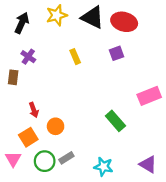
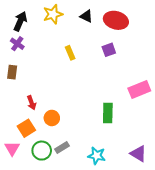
black triangle: (93, 17) -> (86, 16), size x0.6
purple cross: (28, 57) -> (17, 44), moved
green rectangle: (115, 121) -> (108, 113), turned 42

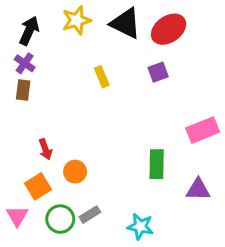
black triangle: (86, 16) -> (126, 23), size x1.6
red ellipse: (116, 20) -> (169, 29), turned -50
brown rectangle: (12, 72) -> (23, 90), moved
purple triangle: (138, 154) -> (198, 189), moved, turned -30

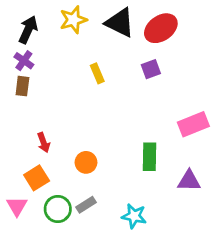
orange circle: (75, 172) -> (86, 162), moved

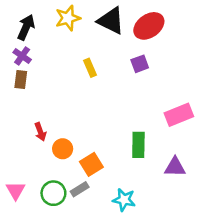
orange circle: (86, 162) -> (63, 149), moved
orange square: (37, 178) -> (91, 164), moved

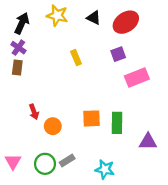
yellow star: (68, 18) -> (57, 15), turned 30
black triangle: (111, 21) -> (94, 18), size x0.6
pink rectangle: (179, 115) -> (137, 77), moved
orange square: (91, 164) -> (91, 118), moved, turned 30

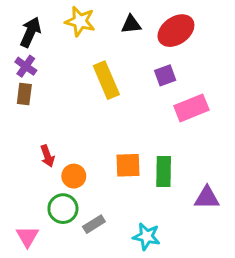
black triangle: (94, 18) -> (131, 24), turned -32
yellow rectangle: (76, 58) -> (106, 80), size x1.6
pink triangle: (13, 162) -> (27, 236), moved
green circle: (45, 164) -> (63, 209), moved

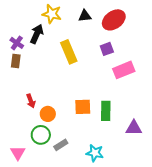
black arrow: (30, 32) -> (37, 34), moved

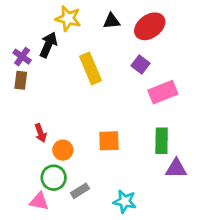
purple square: (107, 49) -> (141, 64), turned -32
green rectangle: (106, 111) -> (162, 141), moved
pink triangle: (18, 153) -> (39, 201), moved, turned -49

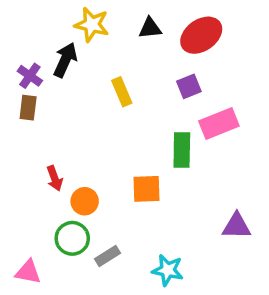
purple square: (141, 64) -> (189, 86), turned 30
yellow rectangle: (90, 68) -> (122, 92), size x0.7
green rectangle: (162, 141) -> (182, 150), moved
pink triangle: (39, 201) -> (28, 272), moved

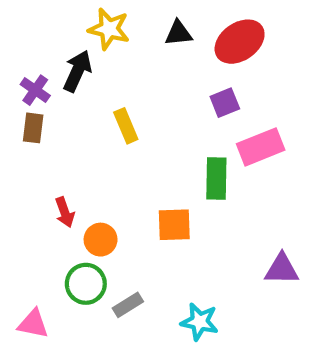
yellow rectangle: (122, 92) -> (126, 126), moved

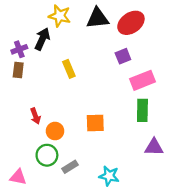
black triangle: (178, 33) -> (98, 18), size x1.5
purple cross: (35, 90) -> (19, 49), turned 35
green rectangle: (216, 178) -> (142, 110), moved

